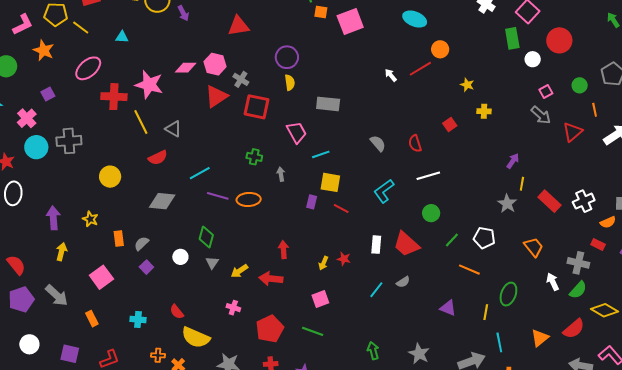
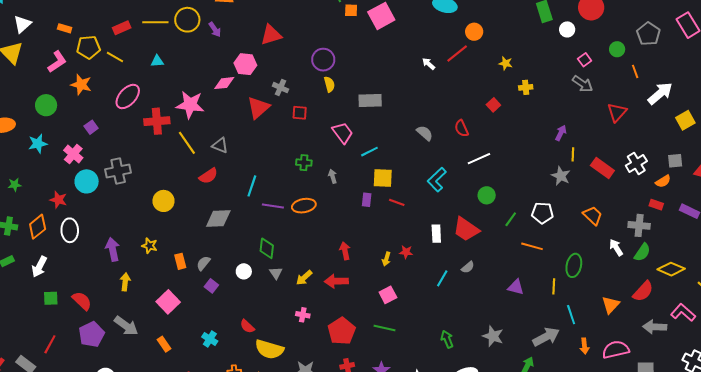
pink hexagon: (215, 64) -> (245, 64), moved
red square: (257, 107) -> (300, 113), size x0.6
red triangle: (573, 132) -> (617, 112), moved
cyan line: (200, 173) -> (252, 186), turned -35
cyan cross: (138, 319) -> (210, 339), turned 35

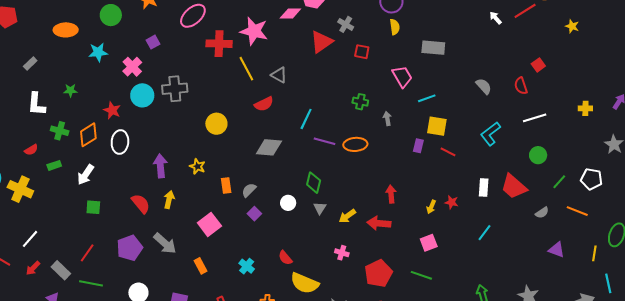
yellow cross: (526, 87) -> (585, 108), moved
red square: (493, 105) -> (538, 65), moved
gray semicircle: (468, 267) -> (542, 213), moved
red semicircle: (82, 301) -> (141, 204), moved

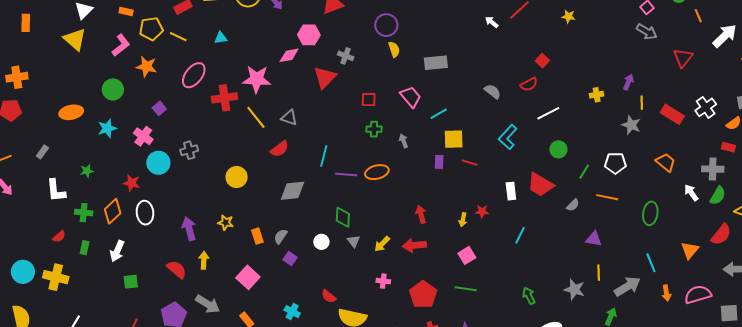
red square: (362, 52) -> (369, 100), moved
red semicircle: (521, 86) -> (529, 84), turned -90
gray cross: (175, 89) -> (189, 150), size x0.7
green rectangle: (54, 165) -> (85, 248), turned -48
yellow line: (594, 253) -> (599, 273), moved

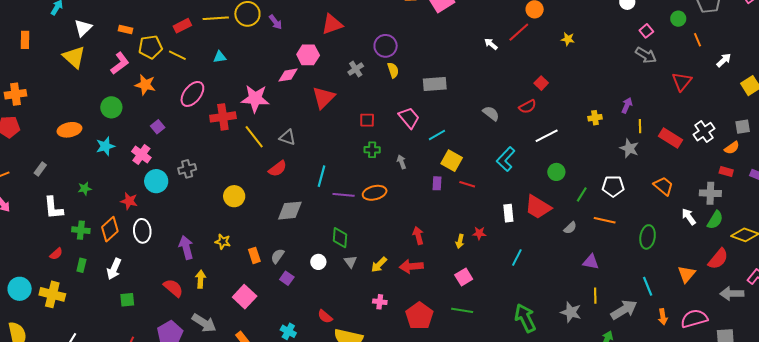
white arrow: (725, 36) -> (724, 60), size x0.6
gray cross: (346, 56) -> (356, 69), moved, turned 35
yellow square: (454, 139) -> (452, 161), turned 30
green arrow: (529, 296) -> (525, 318), size x1.6

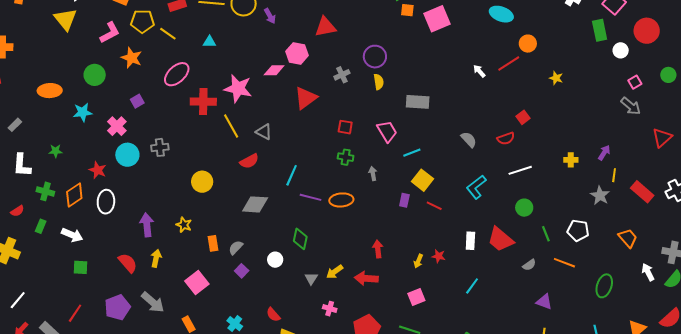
green line: (582, 194) -> (546, 234), turned -63
gray triangle: (350, 262) -> (311, 279), moved
white arrow: (114, 269) -> (72, 235), turned -100

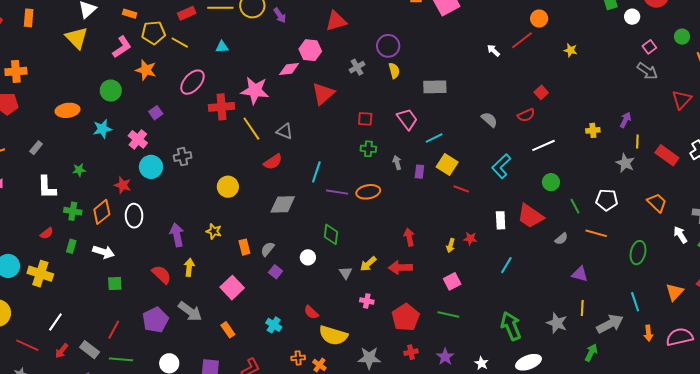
purple rectangle: (404, 200) -> (419, 172), moved

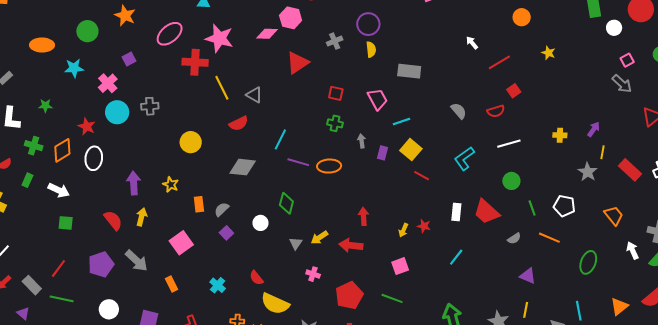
red line: (522, 40) -> (499, 62), moved
pink star: (255, 90) -> (219, 38), moved

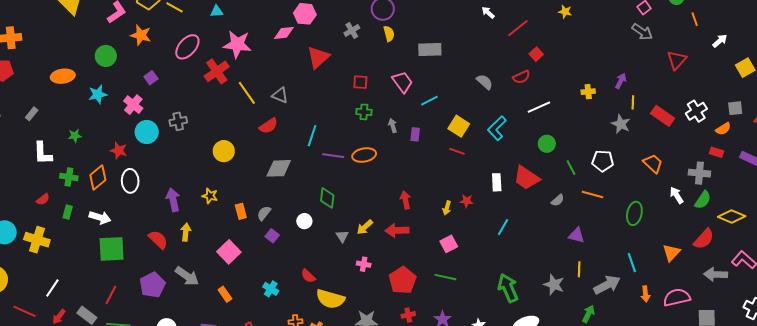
red cross: (195, 62) -> (217, 71), turned -30
yellow square: (411, 150) -> (459, 126), moved
green square: (66, 223) -> (112, 249), size x1.8

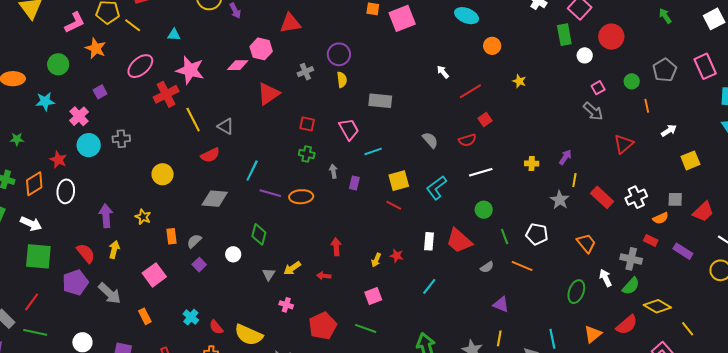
yellow square: (459, 126) -> (399, 181), turned 35
green ellipse: (634, 213) -> (576, 292), moved
red arrow: (397, 230) -> (324, 276), size x0.6
red semicircle: (308, 276) -> (216, 327), moved
purple pentagon: (152, 285) -> (75, 282), moved

